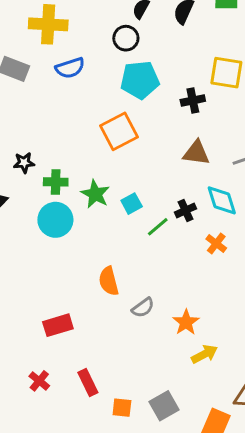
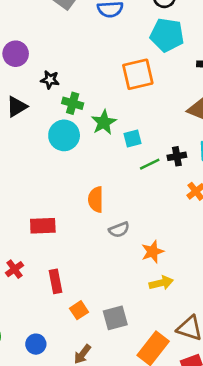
orange square: (122, 408) -> (79, 310), turned 36

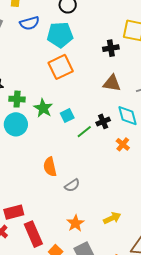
cyan pentagon: (167, 35) -> (60, 35), moved
red rectangle: (43, 226) -> (14, 212), moved
orange star: (153, 252) -> (75, 223), moved
red rectangle: (56, 281) -> (33, 234), size x1.4

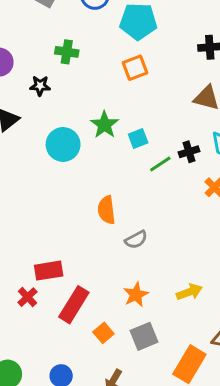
orange square: (61, 67) -> (135, 68), size x0.7
green cross: (17, 99) -> (67, 52), moved
red rectangle: (33, 234) -> (74, 305), turned 50

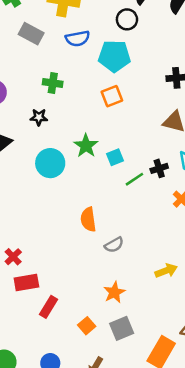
black star: (40, 86) -> (39, 117), moved
red rectangle: (49, 271) -> (26, 283), moved
yellow arrow: (189, 292) -> (166, 271), moved
red cross: (27, 297) -> (13, 257), moved
red rectangle: (74, 305) -> (48, 307), moved, size x0.7

